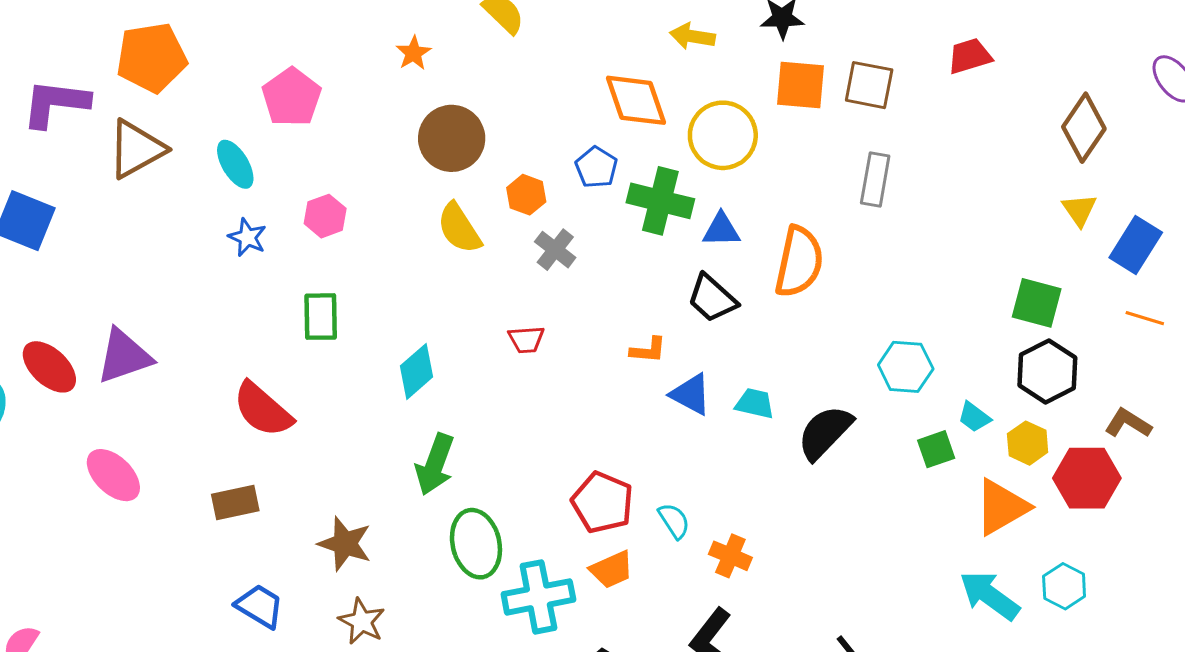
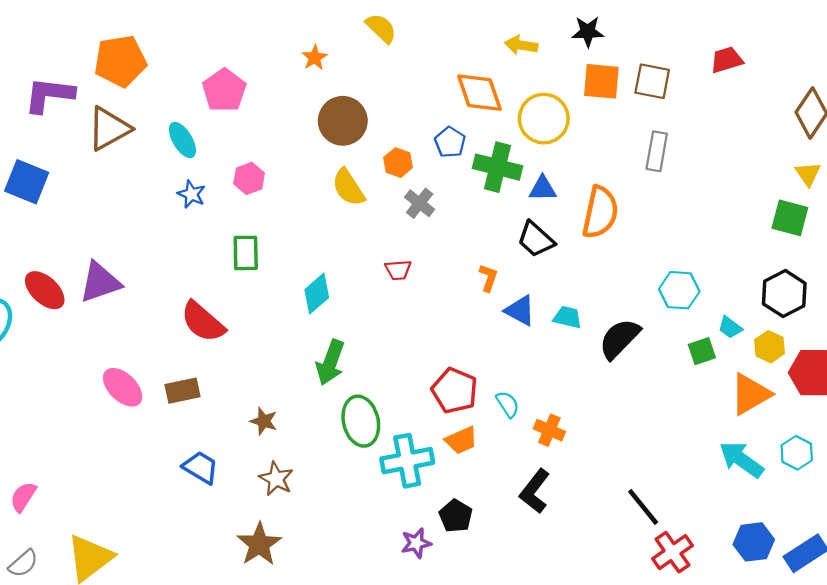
green square: (1037, 303) -> (790, 218), moved
orange L-shape: (648, 350) -> (488, 278), turned -76
pink ellipse: (113, 475) -> (123, 387), moved
brown star: (345, 544) -> (264, 421), size x0.7

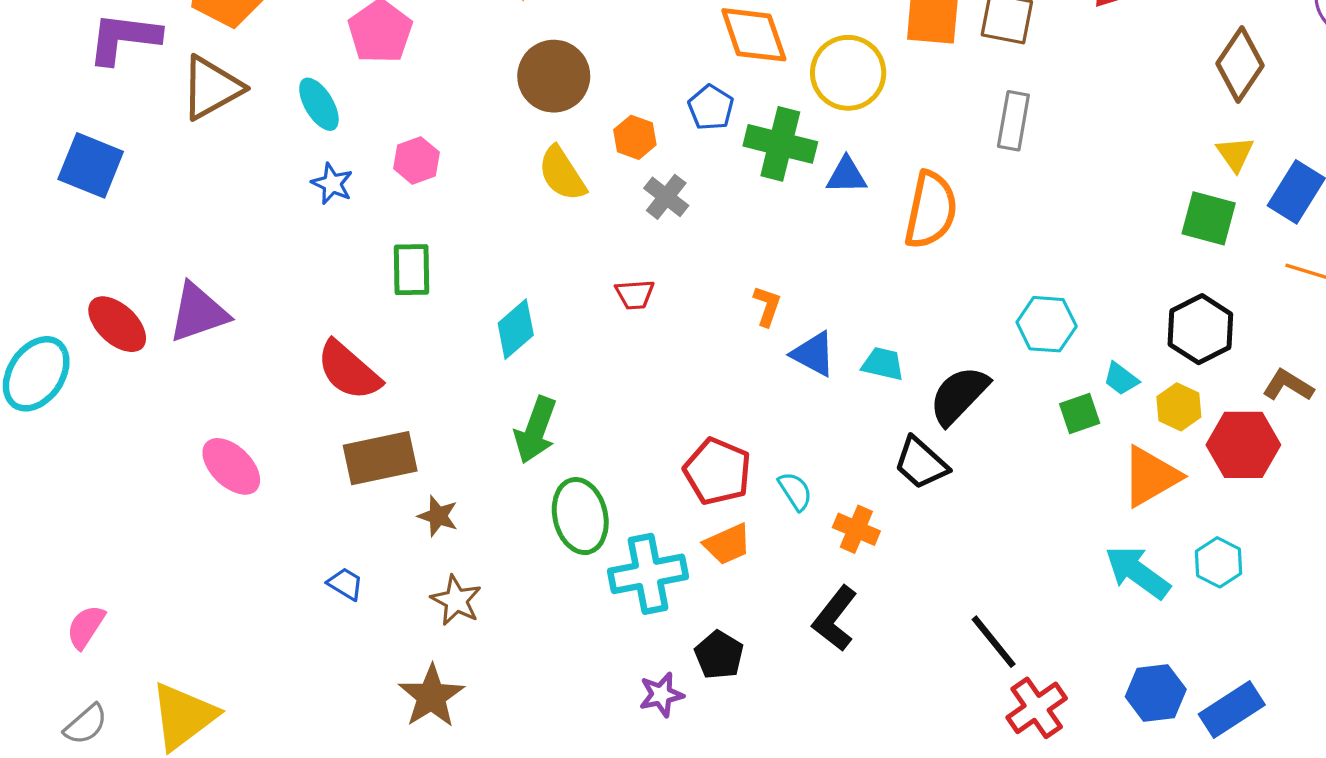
black trapezoid: (536, 239) -> (921, 463), moved
brown rectangle: (182, 391) -> (380, 458), moved, size x1.4
blue trapezoid: (201, 467) -> (345, 584), size x0.7

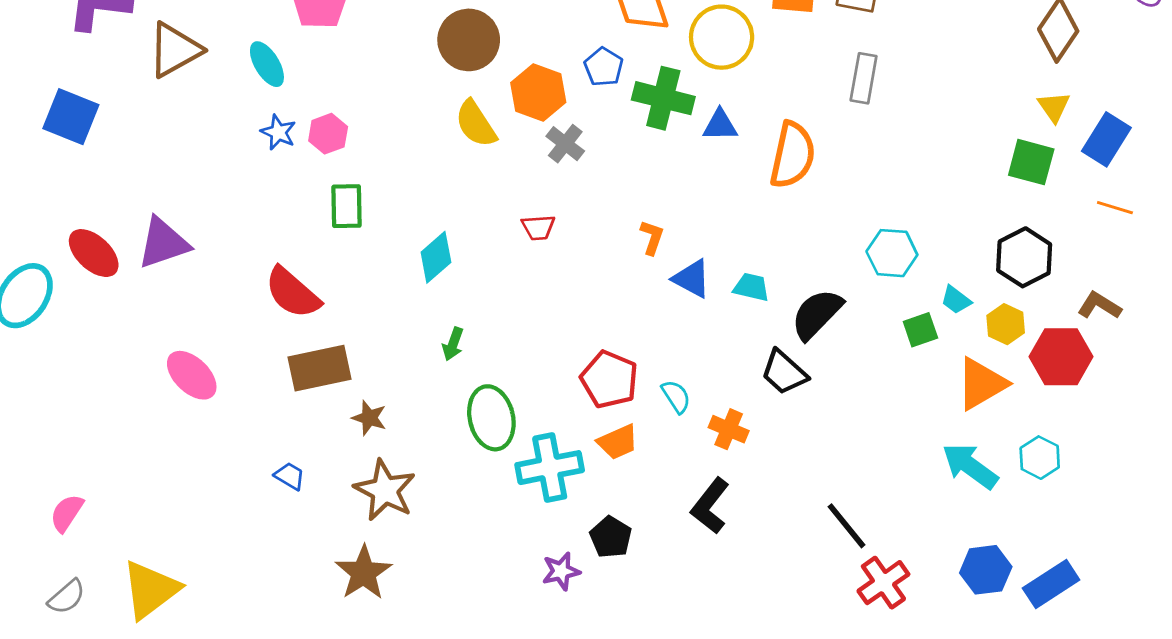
orange hexagon: (635, 137) -> (538, 93), size x1.5
pink hexagon: (416, 160) -> (328, 134), moved
green arrow: (536, 430) -> (453, 344), size x0.6
brown star: (456, 600) -> (385, 490), size x1.4

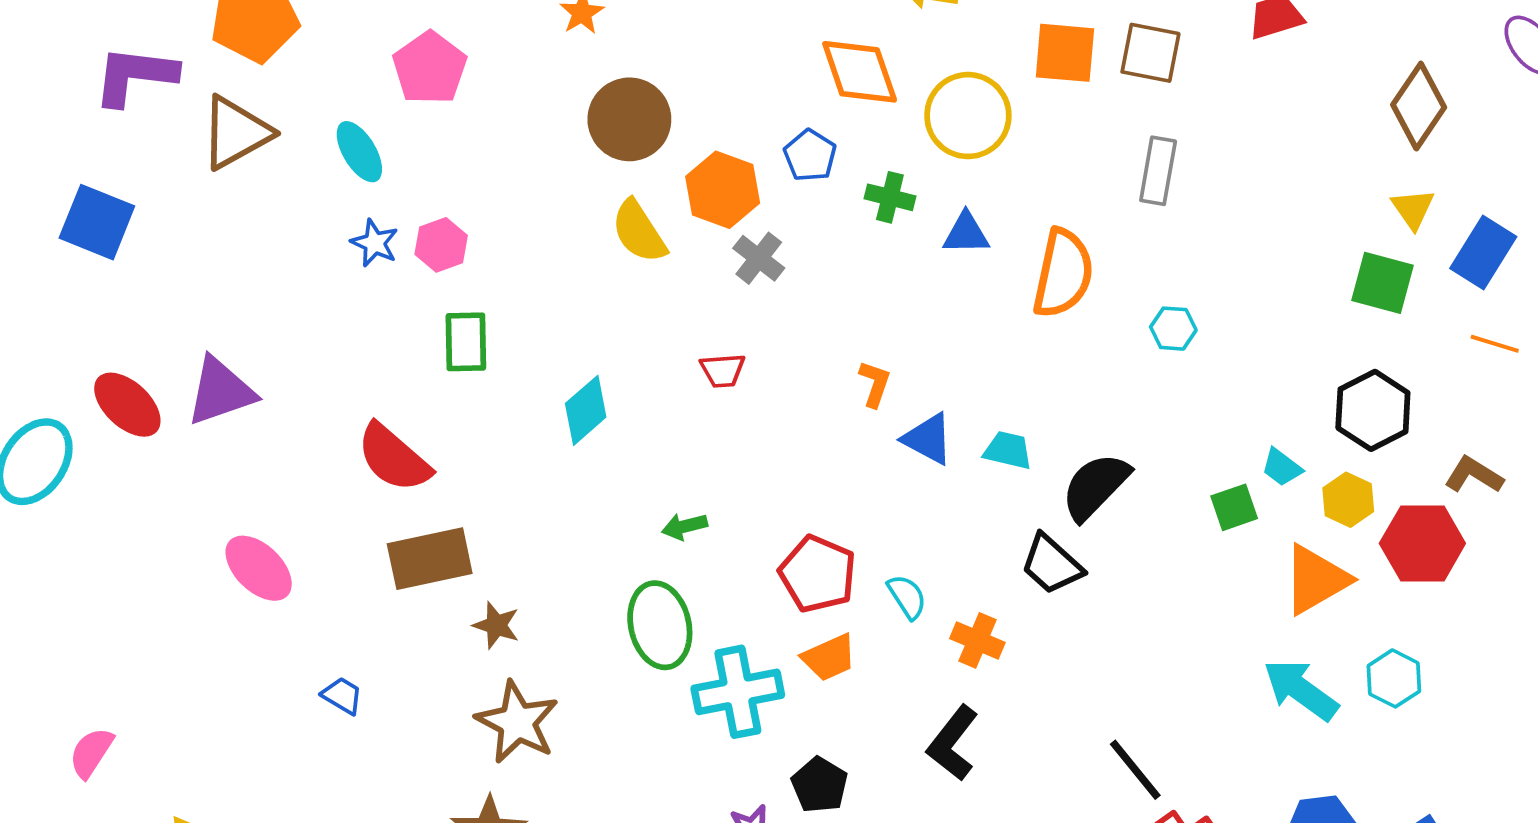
green cross: (663, 98) -> (890, 197), size x0.6
cyan hexagon: (892, 253) -> (1173, 329), moved, size x0.7
green arrow: (453, 344) -> (685, 526), moved, turned 56
blue trapezoid: (290, 476) -> (342, 696), moved

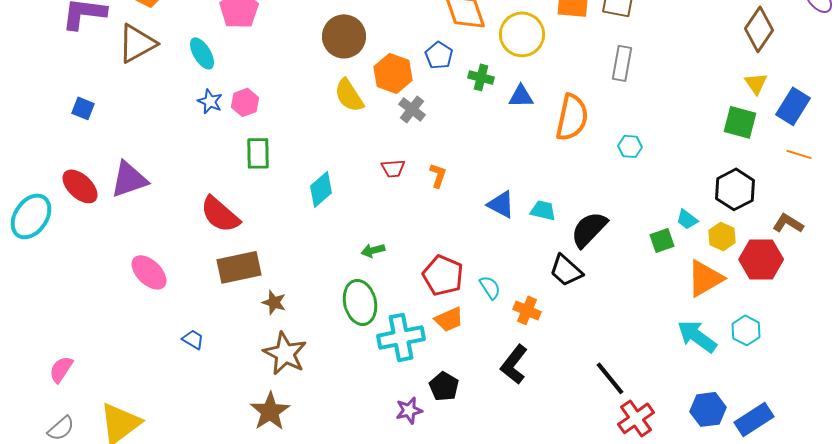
blue square: (97, 222) -> (83, 108), moved, size x0.6
orange L-shape: (875, 384) -> (438, 175), moved

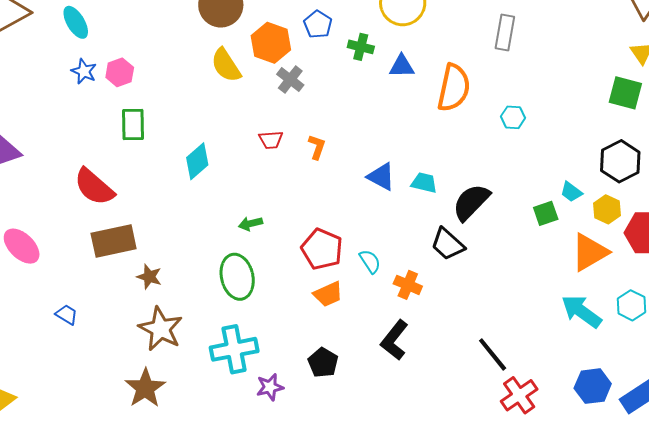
cyan cross: (401, 337) -> (234, 349), moved
purple star: (409, 410) -> (270, 387), moved

